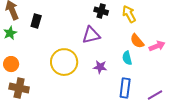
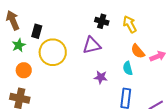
green star: (10, 33) -> (19, 45), moved
yellow circle: (64, 62) -> (53, 52), moved
orange circle: (11, 64) -> (24, 70), moved

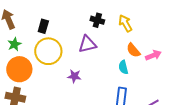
black rectangle: (37, 31) -> (43, 26), moved
orange circle: (24, 70) -> (19, 69), size x1.6
purple star: (101, 77) -> (74, 76), moved

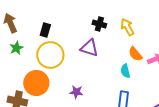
purple triangle: (87, 44) -> (89, 48), turned 30
orange circle: (19, 69) -> (36, 83), moved
purple star: (74, 76) -> (76, 92), moved

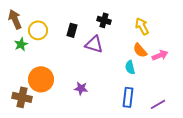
yellow arrow: (127, 27) -> (142, 26), moved
black rectangle: (45, 30) -> (72, 30), moved
yellow circle: (50, 55) -> (38, 30), moved, size x0.7

